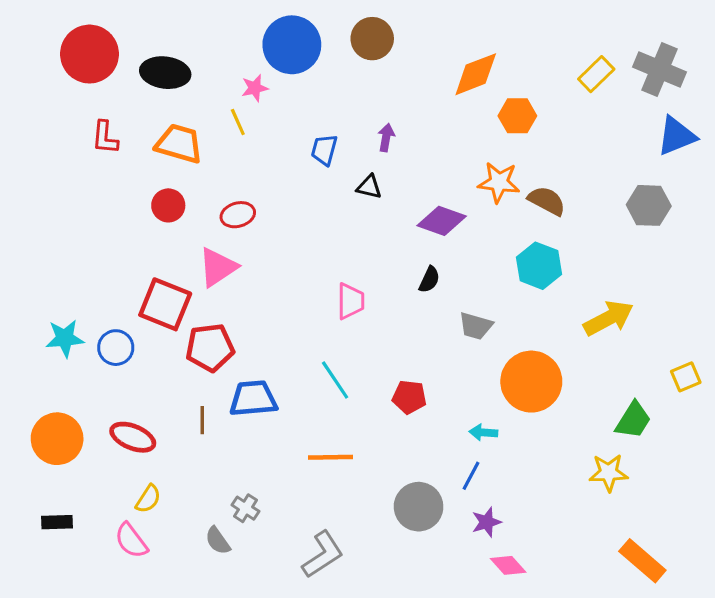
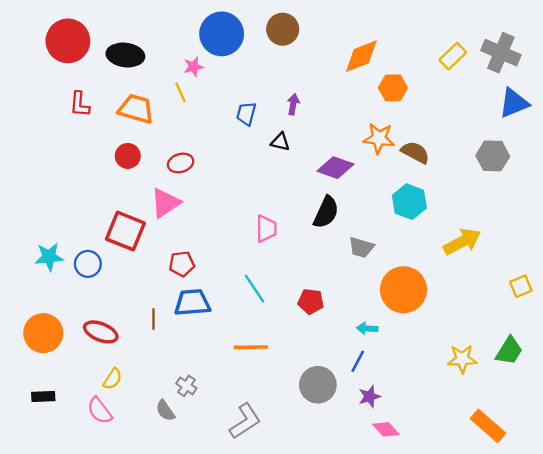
black semicircle: (429, 280) -> (326, 212), size x1.6
red pentagon: (210, 348) -> (182, 264), moved, size x0.7
green trapezoid: (633, 420) -> (509, 351), moved

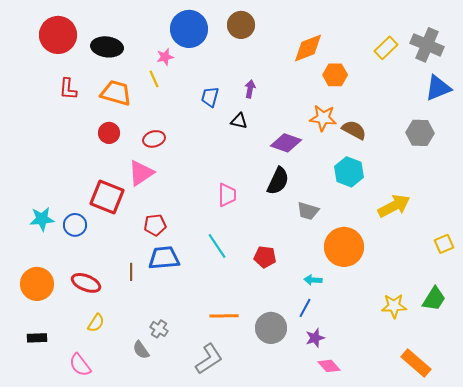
orange line: (251, 347) -> (224, 316), moved
pink semicircle: (100, 411) -> (80, 365), moved

